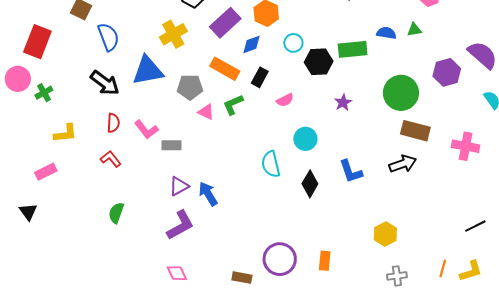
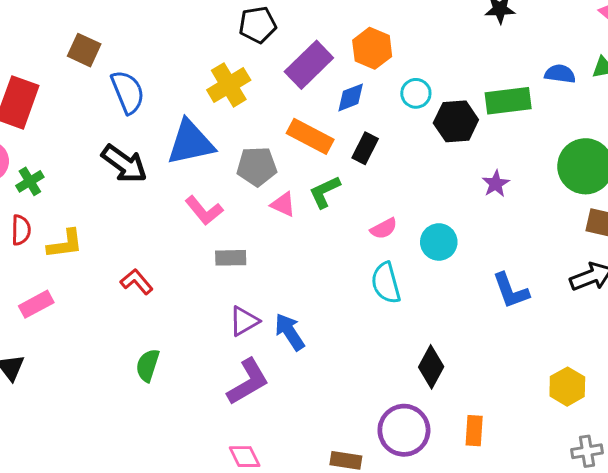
pink semicircle: (285, 100) -> (384, 229), moved
red semicircle: (113, 123) -> (21, 230), moved
pink L-shape: (146, 130) -> (204, 211), moved
black diamond: (310, 184) -> (431, 367), moved

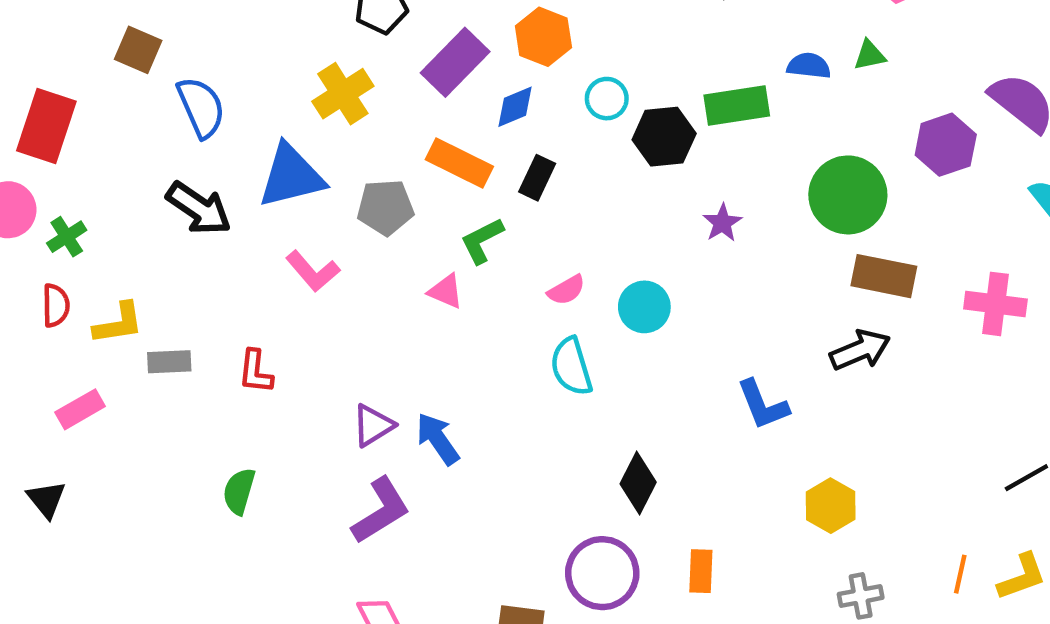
pink triangle: (283, 204) -> (446, 291), moved
gray rectangle: (231, 258) -> (169, 362), moved
red L-shape: (137, 282) -> (255, 372), moved, turned -132
blue L-shape: (511, 291) -> (763, 405), moved

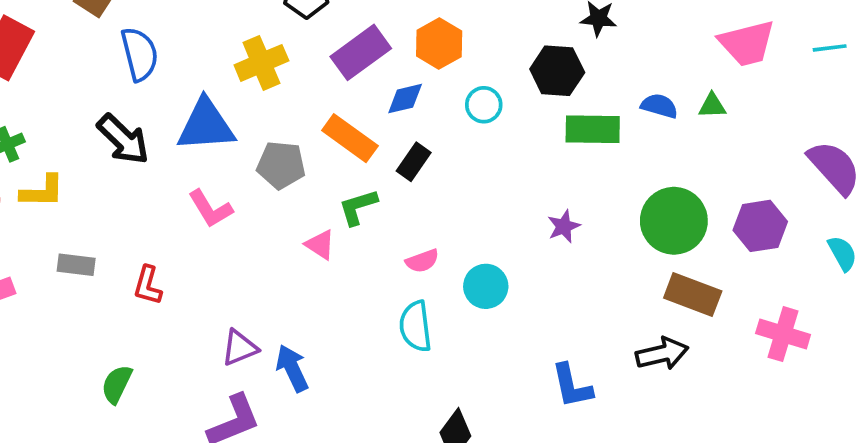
black hexagon: (664, 137) -> (557, 71), moved
purple hexagon: (946, 145) -> (760, 226), moved
yellow L-shape: (118, 323) -> (42, 191), moved

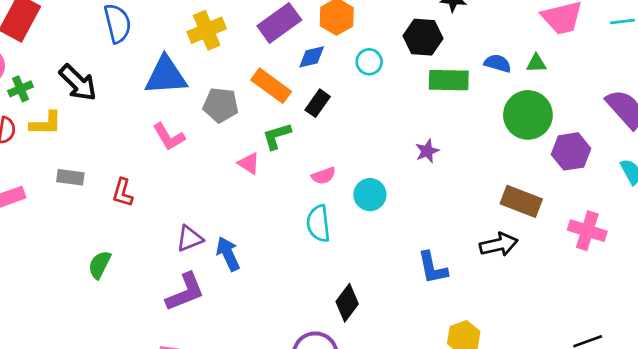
black arrow: (123, 139) -> (78, 83), moved
green circle: (674, 221) -> (528, 115), moved

